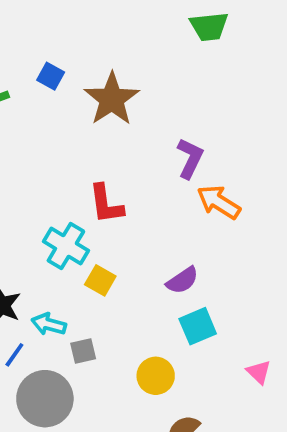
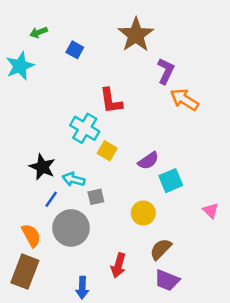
blue square: (51, 76) -> (75, 50), moved
brown star: (112, 99) -> (136, 35), moved
purple semicircle: (182, 280) -> (148, 161), moved

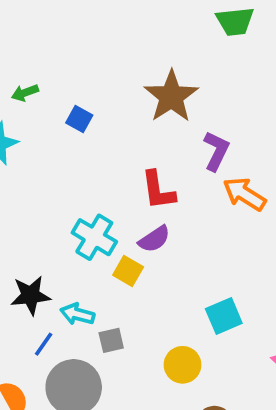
red L-shape: (111, 101) -> (158, 190), moved
purple semicircle: (148, 161) -> (154, 239), moved
black star: (42, 167) -> (31, 295), turned -30

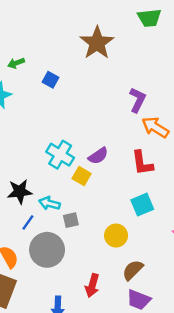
brown star: (171, 96) -> (97, 43), moved
red L-shape: (158, 190) -> (142, 163), moved

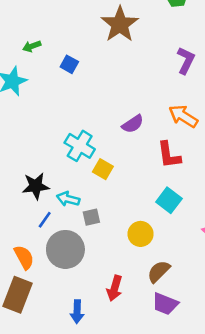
purple L-shape: (137, 100) -> (186, 60), moved
purple semicircle: (98, 156) -> (133, 124), moved
cyan square: (142, 205) -> (169, 200), turned -30

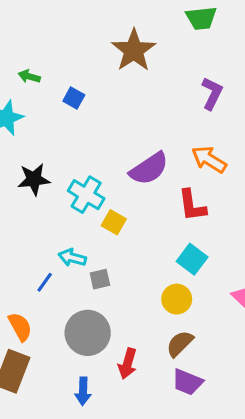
green arrow: (32, 46) -> (29, 76), turned 36
purple semicircle: (133, 124) -> (149, 169), size x1.5
black star: (36, 186) -> (34, 179), moved
yellow circle: (141, 234) -> (177, 299), moved
gray circle: (65, 249) -> (88, 333), moved

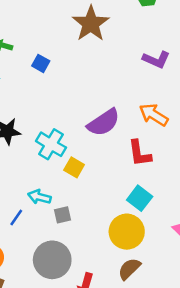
purple L-shape: (212, 93) -> (156, 60), turned 88
yellow circle: (177, 299) -> (127, 232), size x1.4

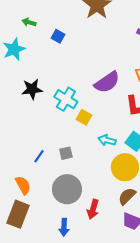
cyan arrow: (39, 197) -> (107, 140), moved
gray square: (62, 215) -> (66, 153), moved

